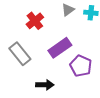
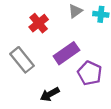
black arrow: (45, 85) -> (50, 94), turned 150

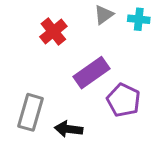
gray rectangle: (22, 60) -> (30, 112), moved, turned 55
black arrow: (50, 94) -> (69, 129), turned 36

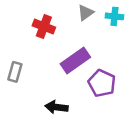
red cross: (53, 32) -> (44, 26), turned -30
gray rectangle: (30, 112) -> (15, 72), moved, size x0.7

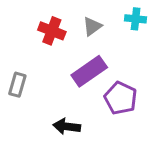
gray triangle: (85, 13) -> (92, 26), moved

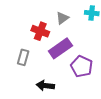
red cross: (52, 31) -> (40, 31), moved
gray rectangle: (17, 85) -> (23, 57), moved

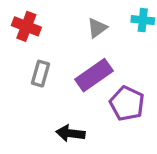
red cross: (40, 31) -> (26, 26), moved
gray rectangle: (23, 57) -> (40, 74), moved

